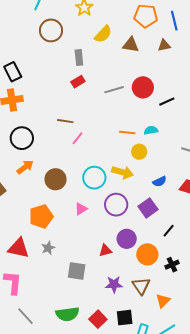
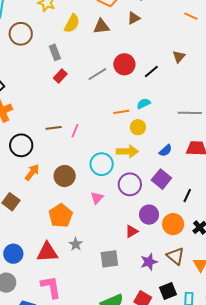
brown line: (65, 121) -> (54, 128), moved

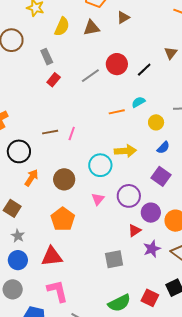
yellow circle: (138, 127) -> (156, 122), moved
purple circle: (130, 184) -> (129, 196), moved
gray star: (76, 244) -> (18, 236), moved
purple star: (149, 262) -> (152, 249), moved

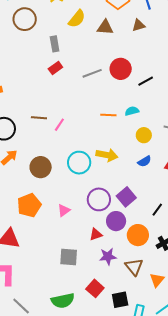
purple square: (161, 176) -> (126, 197), moved
pink triangle: (98, 199) -> (64, 210), moved
red square: (150, 298) -> (95, 288), moved

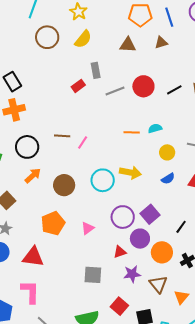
yellow semicircle: (77, 19) -> (83, 39), moved
gray rectangle: (55, 44) -> (96, 70), moved
black line: (146, 81) -> (174, 90), moved

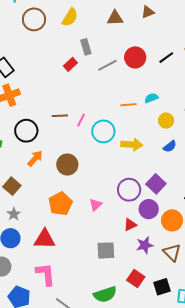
cyan circle: (103, 180) -> (103, 131), moved

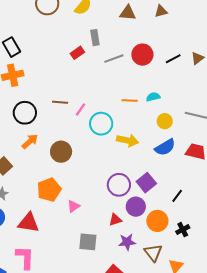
blue semicircle: (170, 146) -> (165, 147), size x1.5
pink triangle: (96, 205) -> (73, 206), moved

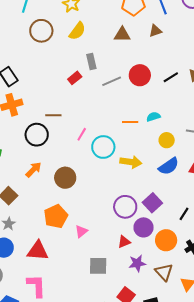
brown line: (60, 102) -> (53, 115), moved
black circle: (25, 113) -> (37, 135), moved

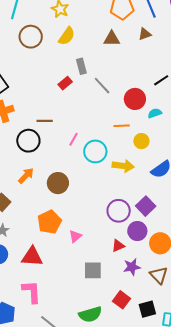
red circle: (140, 75) -> (135, 99), moved
gray line: (112, 81) -> (102, 86), turned 72
cyan semicircle: (153, 117) -> (155, 113), moved
yellow circle: (167, 140) -> (141, 141), moved

